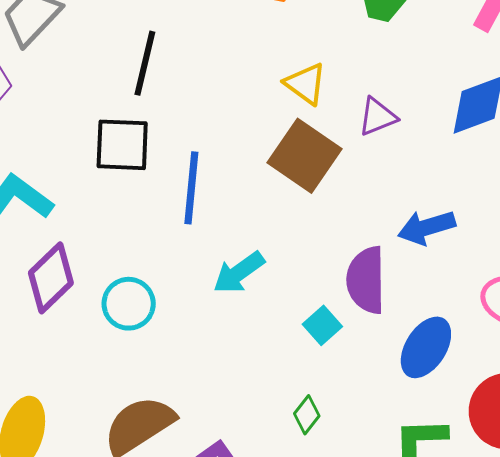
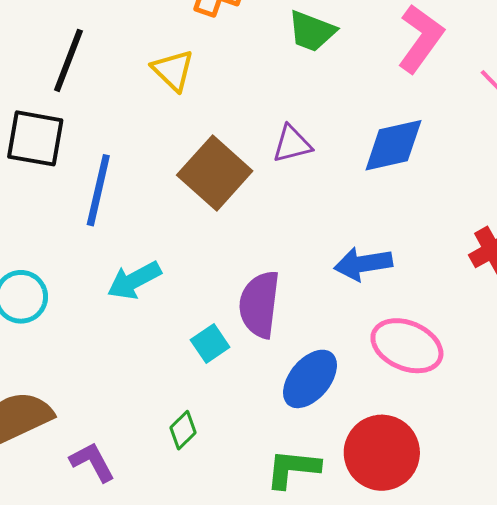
yellow triangle: (306, 84) -> (173, 70), moved
blue arrow: (427, 227) -> (363, 264), moved

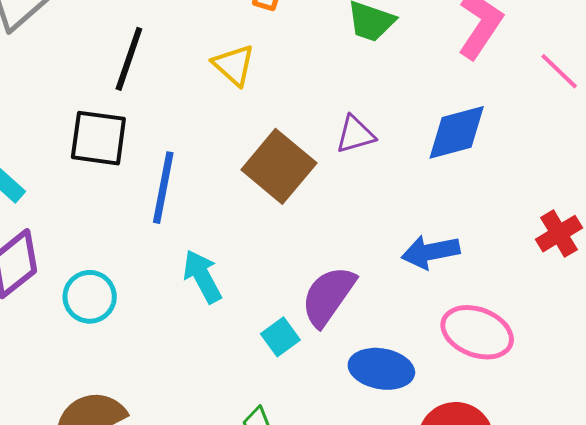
cyan arrow: (134, 280) -> (202, 276), turned 92
purple semicircle: (259, 304) -> (328, 296), turned 30
blue ellipse: (310, 379) -> (381, 369), turned 62

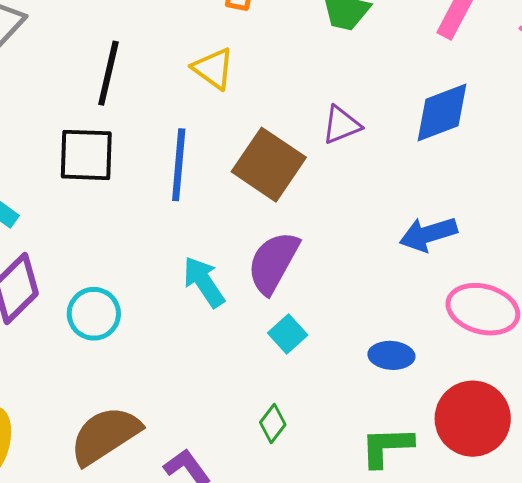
blue line: (163, 188) -> (179, 165), moved
purple semicircle: (328, 296) -> (273, 262), moved
blue ellipse: (381, 369) -> (391, 355), size x0.7

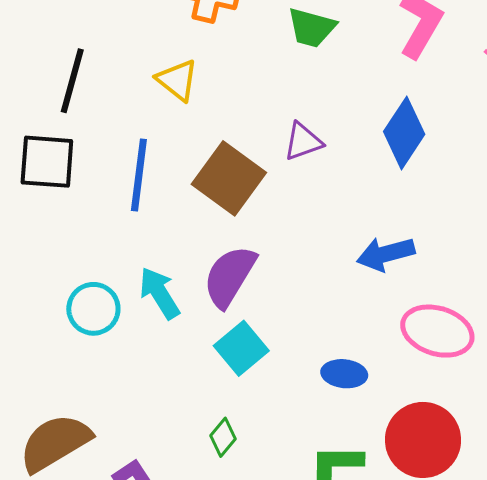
blue diamond: (442, 112) -> (404, 133), turned -38
cyan circle: (94, 314) -> (93, 309), moved
cyan square: (288, 334) -> (241, 348), size x1.4

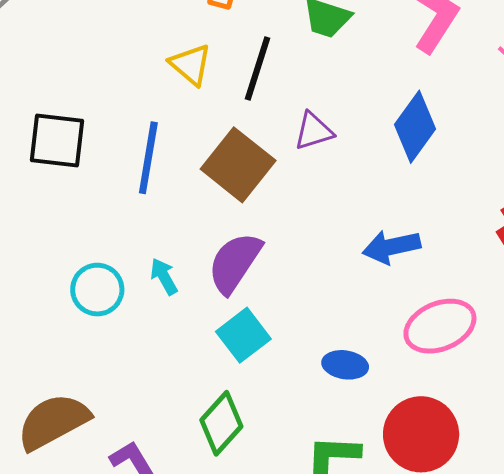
black line: (72, 81) -> (257, 69), moved
cyan arrow: (160, 293) -> (164, 277), size x0.7
pink ellipse: (437, 331) -> (440, 326), turned -42
green diamond: (223, 437) -> (221, 423), size x1.6

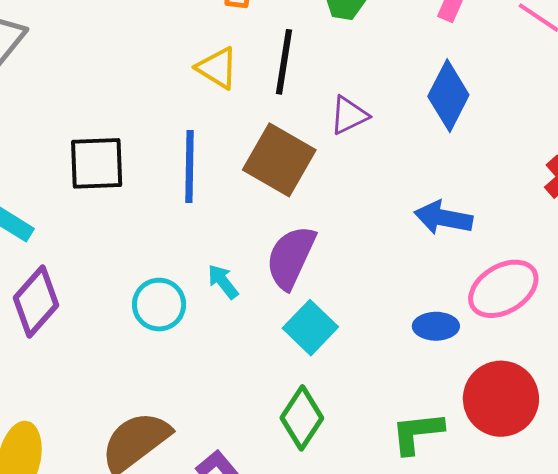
blue arrow: (392, 247) -> (443, 218), turned 32
blue ellipse: (345, 365) -> (436, 326), moved

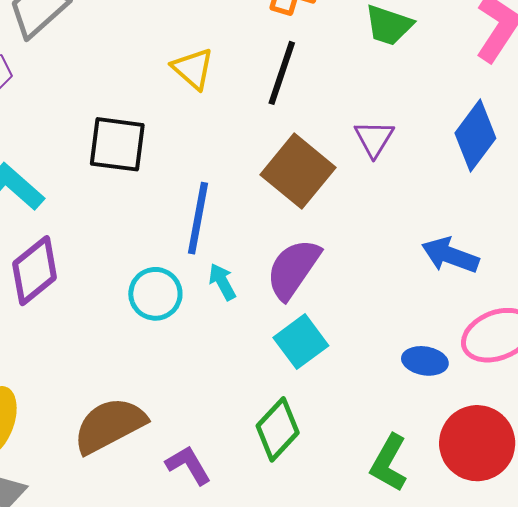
black line: (284, 62) -> (282, 73), moved
yellow triangle: (217, 68) -> (193, 69), moved
purple triangle: (349, 115) -> (374, 139), turned -42
blue line: (190, 166) -> (198, 218), moved
green L-shape: (417, 433) -> (389, 463), turned -64

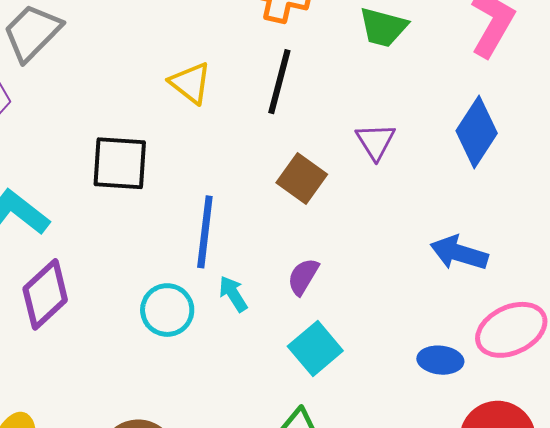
brown square: (298, 171) -> (302, 179), size x0.7
purple semicircle: (293, 269) -> (303, 277), size x0.6

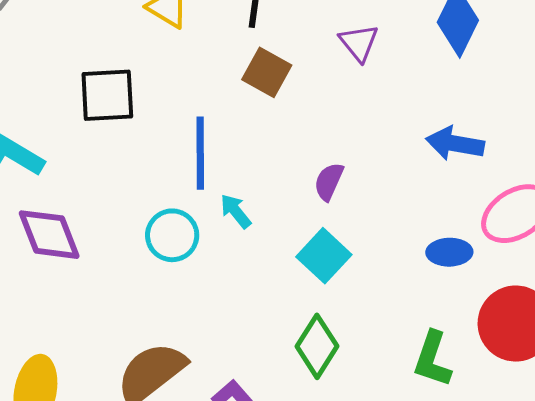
brown square: (302, 179) -> (267, 72), moved
purple semicircle: (303, 277) -> (329, 182), moved
purple diamond: (45, 294) -> (49, 235), turned -62

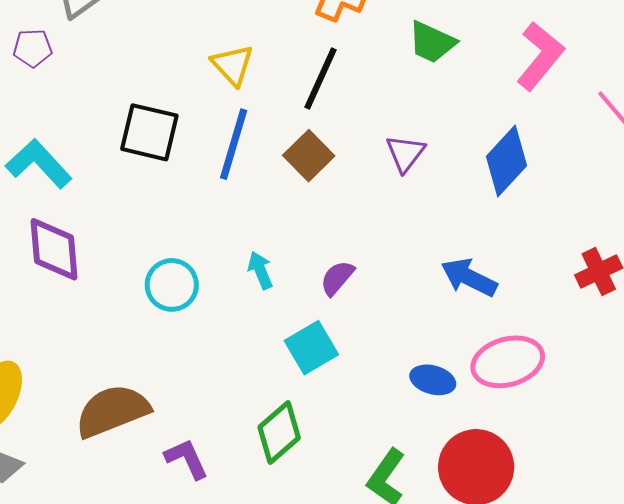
blue line: (200, 153) -> (234, 144), moved
cyan arrow: (236, 211) -> (260, 270), moved

